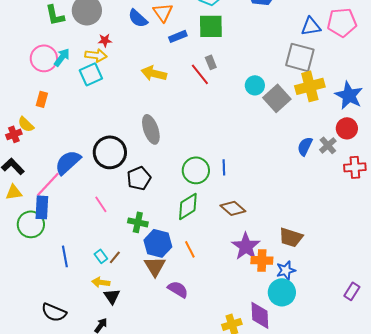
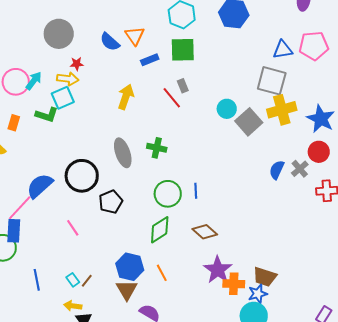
green L-shape: (55, 15) -> (47, 115), moved, turned -60
yellow arrow: (154, 73) -> (126, 97), turned 95
green cross: (138, 222) -> (157, 148), moved
brown trapezoid: (291, 237) -> (265, 277), moved

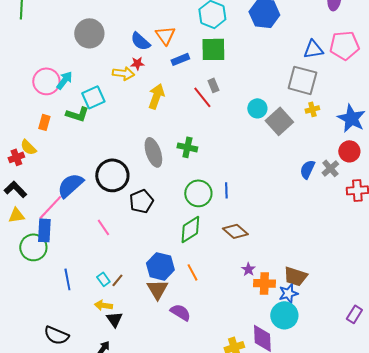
red star: (77, 64) -> (137, 63), moved
yellow arrow: (68, 79) -> (123, 73), moved
yellow cross: (282, 110) -> (312, 109), size x0.5
purple star: (218, 270) -> (248, 269), size x0.5

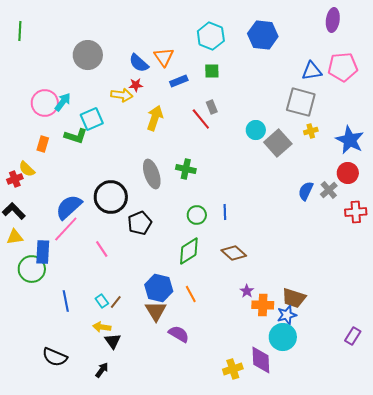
green square: (213, 49) -> (212, 71), size x0.6
green circle: (198, 193) -> (197, 215), size x0.7
pink line: (50, 207) -> (66, 229), moved

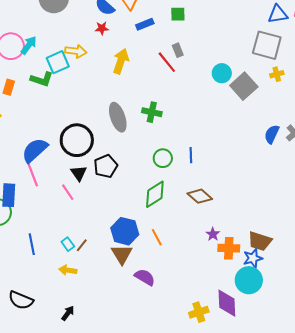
yellow arrow: (122, 95) -> (76, 51), moved
pink line: (66, 229) -> (32, 172), turned -64
black triangle: (113, 341) -> (79, 173), moved

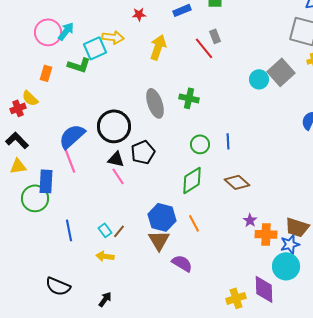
cyan circle: (222, 73) -> (259, 79), moved
black triangle: (79, 173) -> (116, 159), turned -42
pink line: (68, 192) -> (118, 176), moved

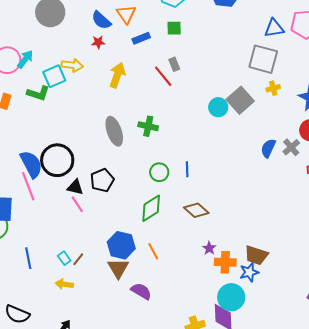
black circle: (114, 126) -> (57, 160), moved
blue semicircle: (72, 136) -> (31, 164), turned 104
cyan circle: (286, 266) -> (231, 297), moved

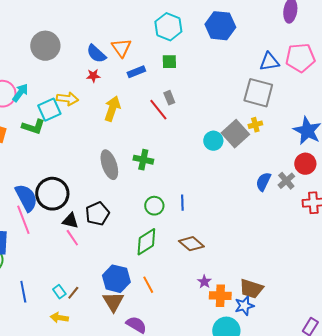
yellow cross: (273, 88) -> (255, 125), moved

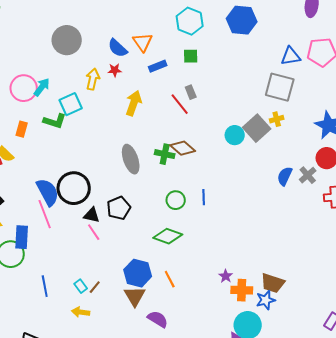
yellow arrow: (67, 99) -> (93, 79), moved, turned -85
green diamond: (146, 242) -> (168, 236), turned 52
brown diamond: (191, 244) -> (183, 148), moved

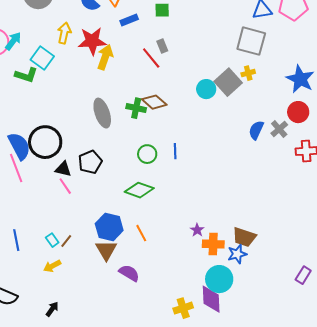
red star: (115, 70) -> (92, 41), moved, size x2.0
cyan square: (71, 104) -> (42, 58), turned -30
yellow arrow: (81, 312) -> (52, 266), turned -36

